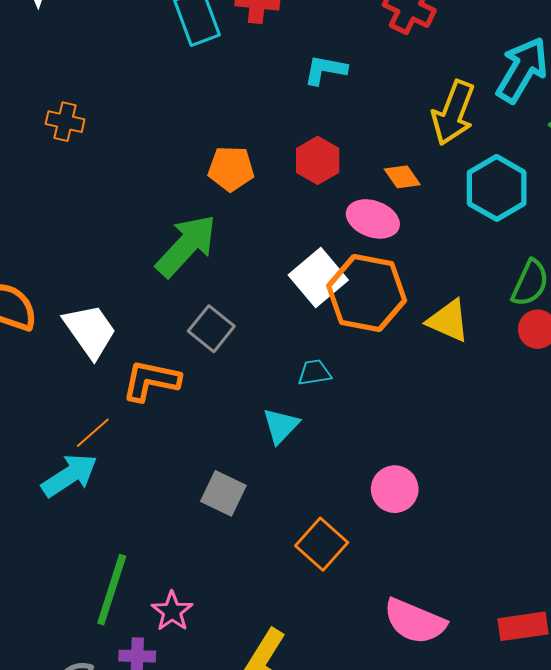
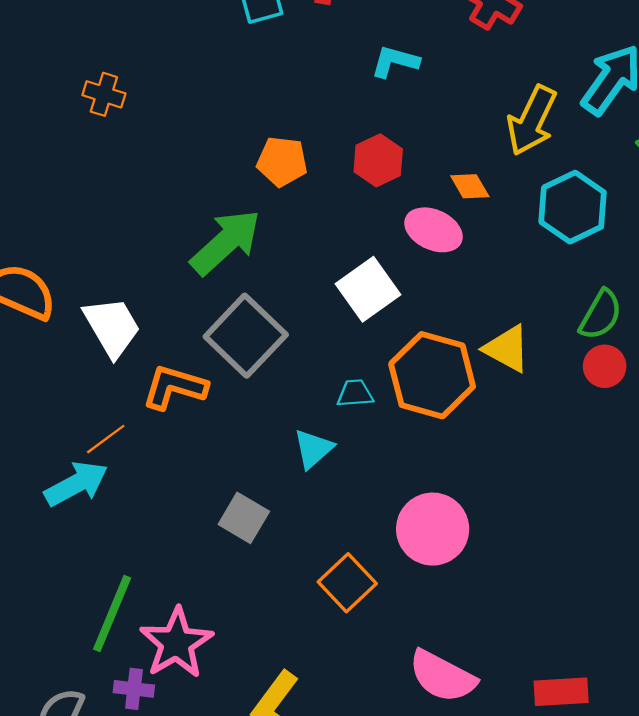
orange hexagon: (367, 293) -> (432, 375), moved
gray square: (211, 329) -> (246, 336), size x1.6
pink circle: (395, 489) -> (433, 529), size x1.4
pink star: (172, 611) -> (176, 643), size x1.6

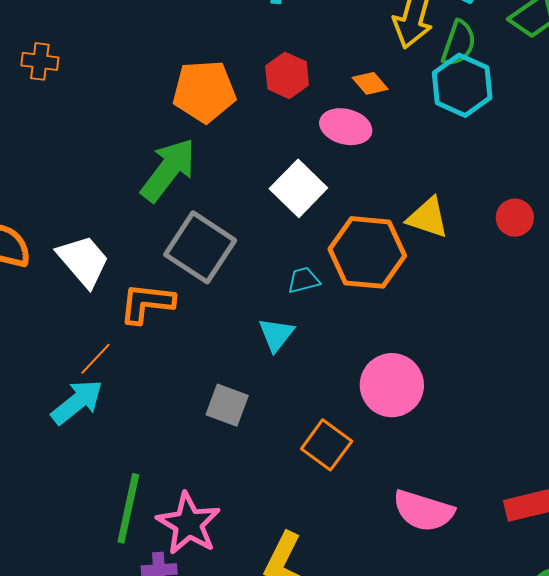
orange pentagon: (282, 161) -> (204, 91), size x1.4
green semicircle: (601, 315) -> (459, 43), moved

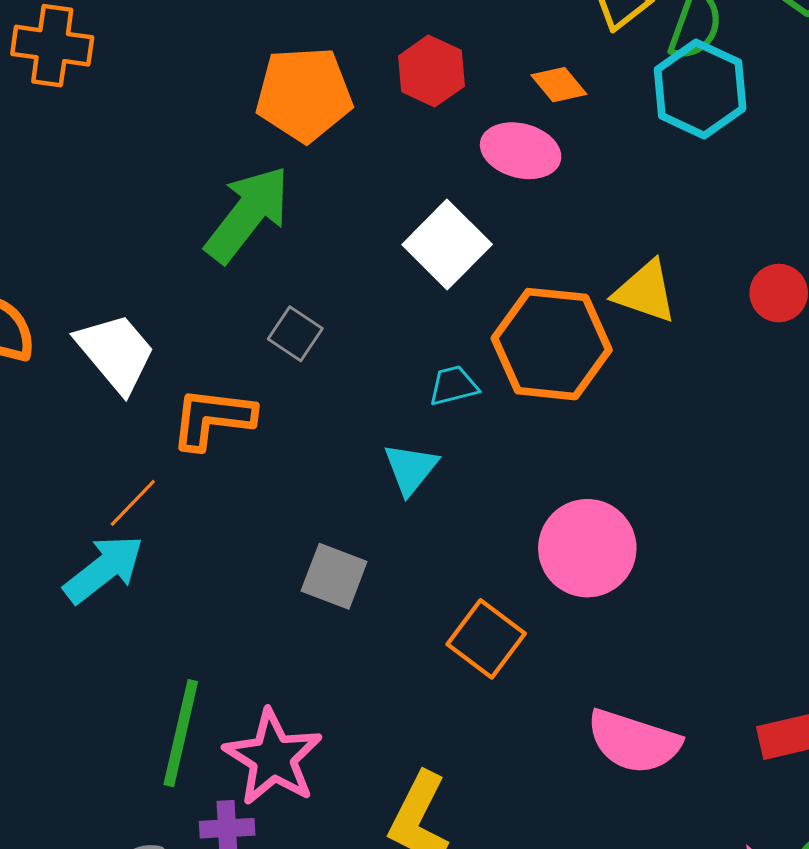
orange cross: (40, 61) -> (52, 46), size x1.4
gray square: (200, 247) -> (295, 334), size x0.5

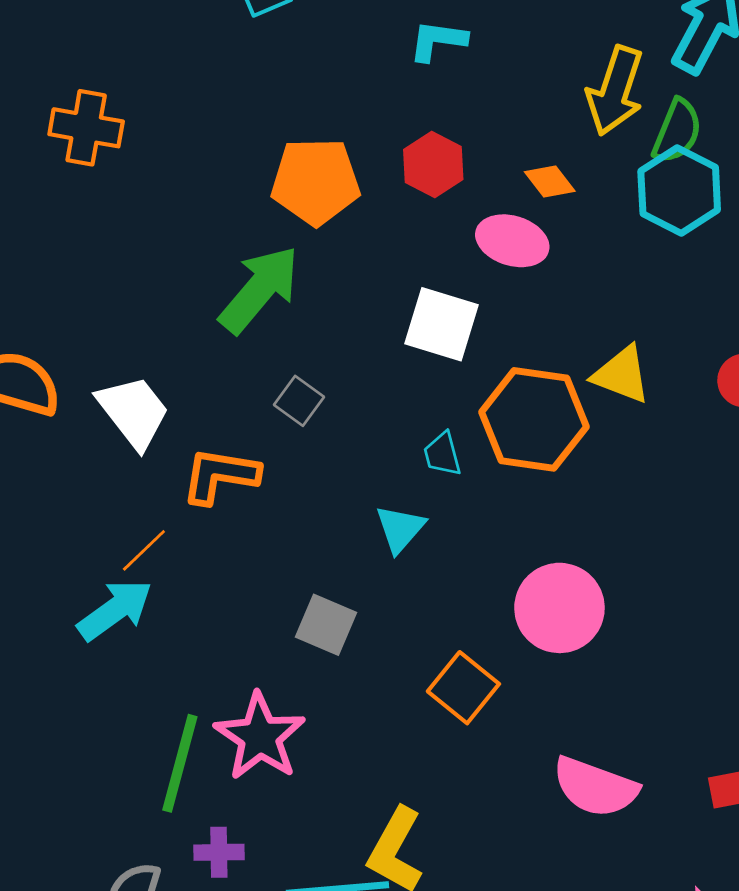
white square: (447, 244) -> (441, 324), turned -30
cyan trapezoid: (453, 386) -> (442, 454), turned -93
pink star: (273, 757) -> (260, 737), moved

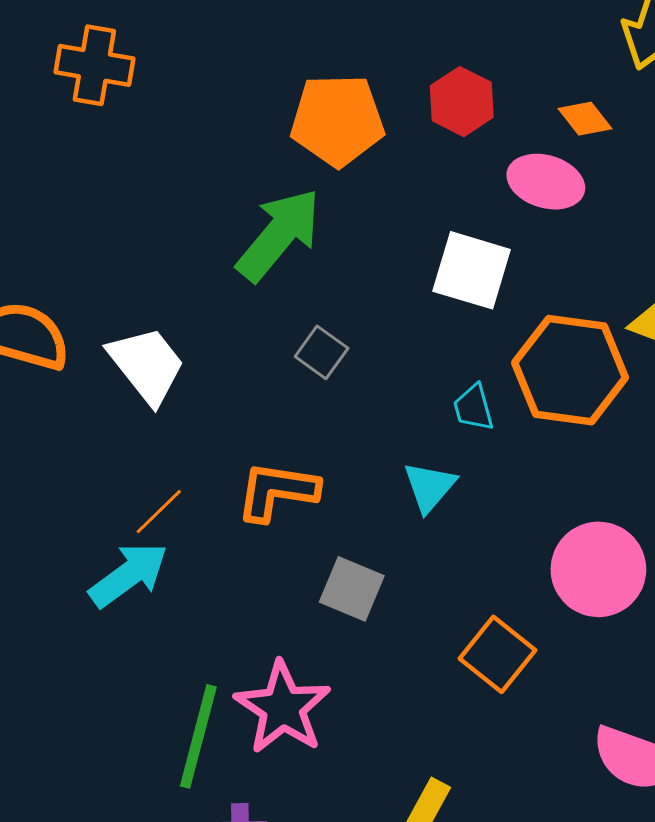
orange L-shape: (220, 476) -> (277, 491), moved

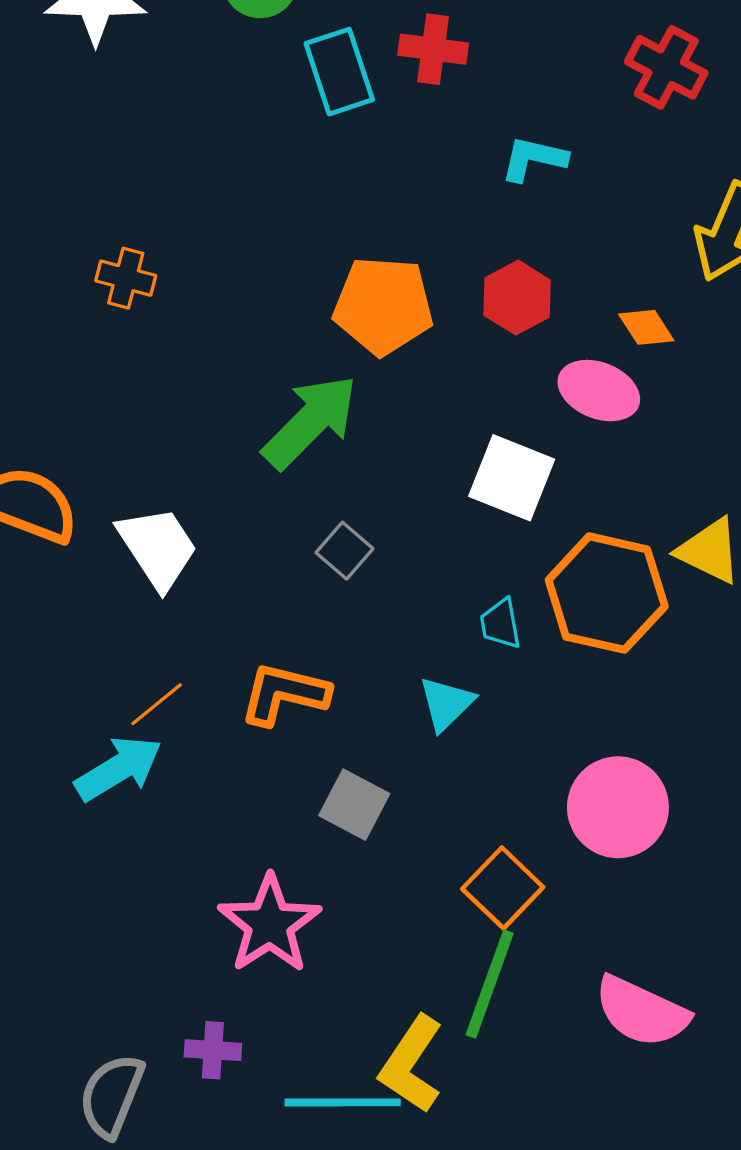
orange cross: (94, 65) -> (126, 278), moved, size x0.7
green line: (198, 736) -> (490, 984), moved

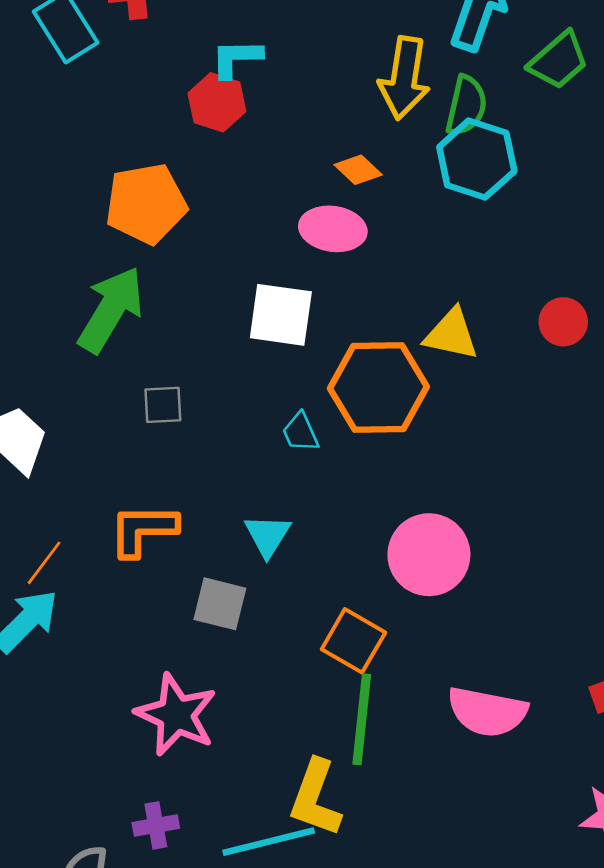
red hexagon: (517, 298) -> (217, 102), moved
gray square: (345, 551) -> (163, 405), turned -30
cyan triangle: (446, 704) -> (268, 535), moved

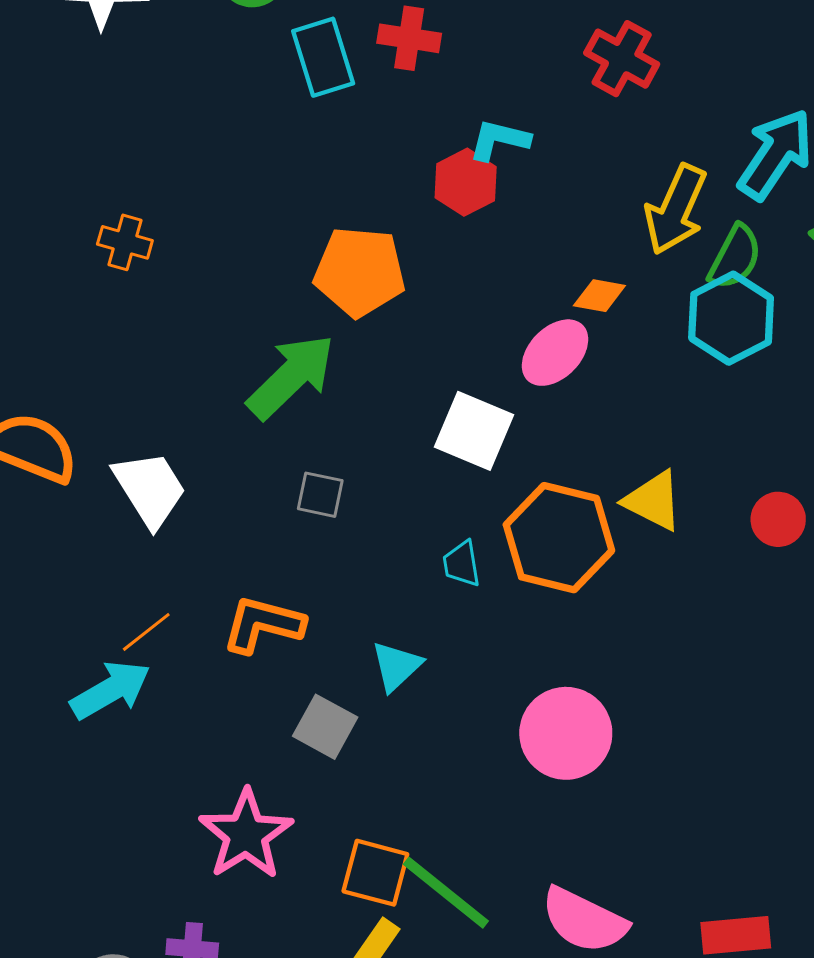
orange diamond: (358, 170) -> (599, 296), turned -48
pink ellipse: (333, 229) -> (555, 353), turned -68
orange square: (353, 641) -> (375, 873), moved, turned -30
green line: (362, 719) -> (446, 893), turned -72

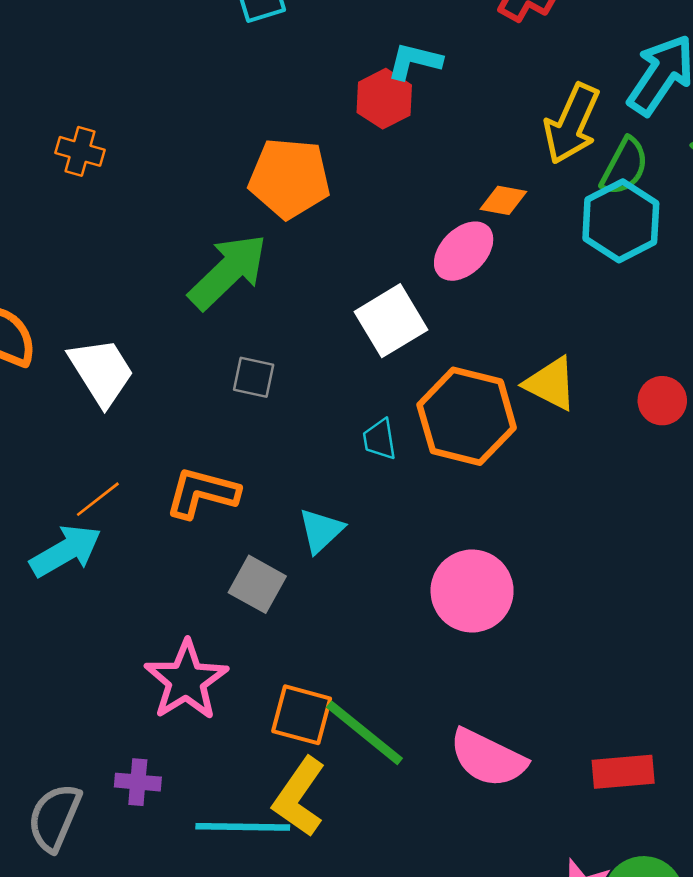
white square: (474, 431) -> (391, 321), turned 36

